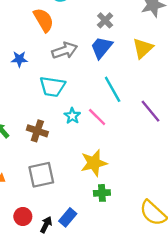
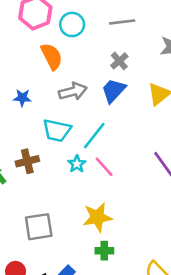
cyan line: (113, 89) -> (94, 136), moved, turned 64
brown cross: (37, 131) -> (27, 161), moved, turned -36

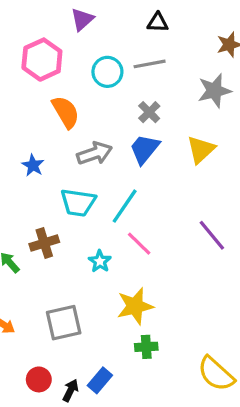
cyan circle: (72, 24) -> (107, 72), moved
blue star: (22, 98) -> (33, 165), turned 30
cyan star: (77, 164) -> (100, 261), moved

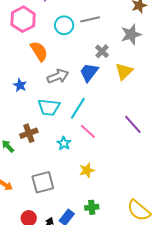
gray cross: (149, 112) -> (102, 51), moved
yellow star: (135, 306) -> (87, 170), size x0.7
green cross: (146, 347) -> (92, 207), moved

